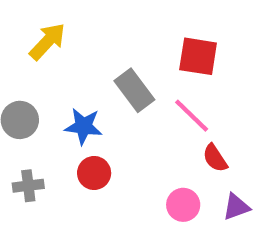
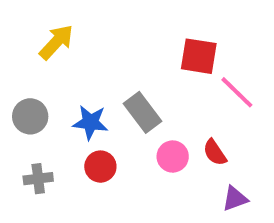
gray rectangle: (134, 90) -> (143, 112), moved
pink line: (192, 116) -> (237, 92), moved
pink circle: (183, 205) -> (173, 157), moved

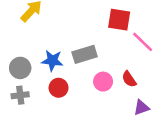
gray rectangle: (143, 112) -> (85, 54), turned -70
gray circle: (30, 116) -> (20, 68), moved

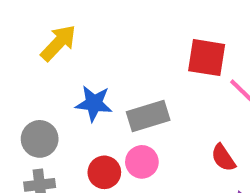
blue star: (52, 61) -> (94, 103), moved
pink circle: (103, 82) -> (142, 162), moved

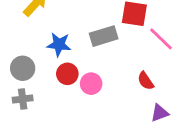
gray rectangle: (148, 116) -> (104, 36), moved
red circle: (104, 172) -> (67, 74), moved

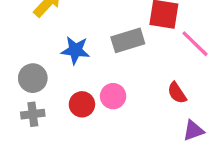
red circle: (67, 74) -> (82, 104), moved

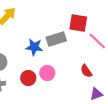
blue star: (75, 50) -> (34, 47), moved

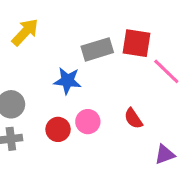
gray rectangle: (56, 39) -> (97, 49), moved
red semicircle: (86, 71) -> (133, 118), moved

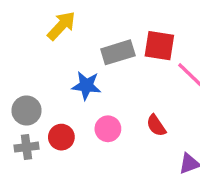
yellow arrow: (25, 32) -> (61, 26), moved
red circle: (58, 129) -> (61, 137), moved

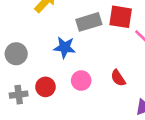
gray circle: (27, 110) -> (16, 54), moved

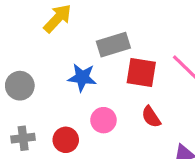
red square: (121, 17) -> (141, 73), moved
red circle: (45, 87) -> (66, 140), moved

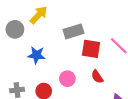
blue star: (82, 77) -> (37, 55), moved
gray circle: (20, 86) -> (15, 29), moved

